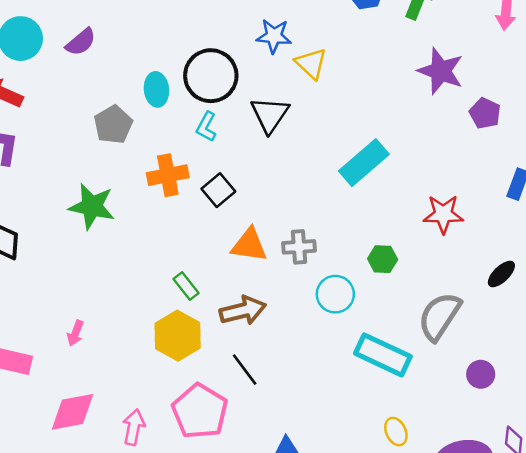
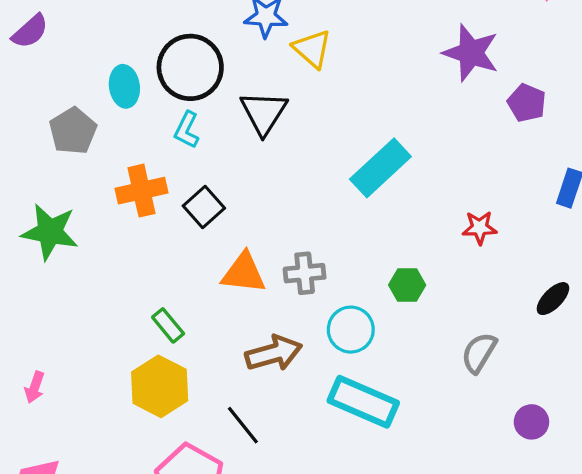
red star: (443, 214) -> (480, 228), size x0.7
brown arrow: (243, 310) -> (274, 353), moved
gray semicircle: (439, 316) -> (479, 353), size x0.7
cyan rectangle: (383, 355) -> (363, 402), moved

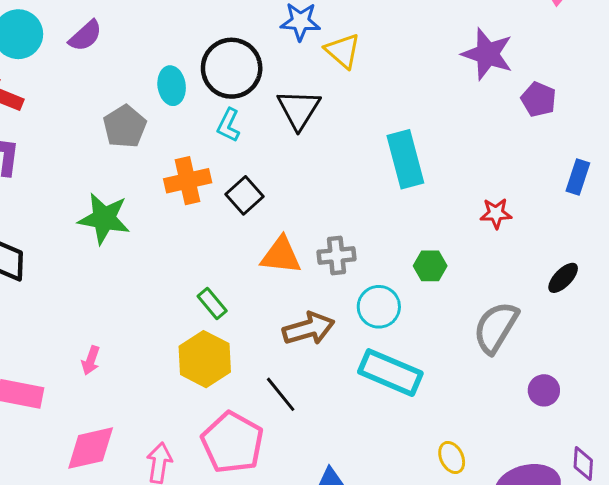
cyan rectangle: (380, 168) -> (405, 159), turned -62
gray semicircle: (479, 353) -> (496, 327), size x1.4

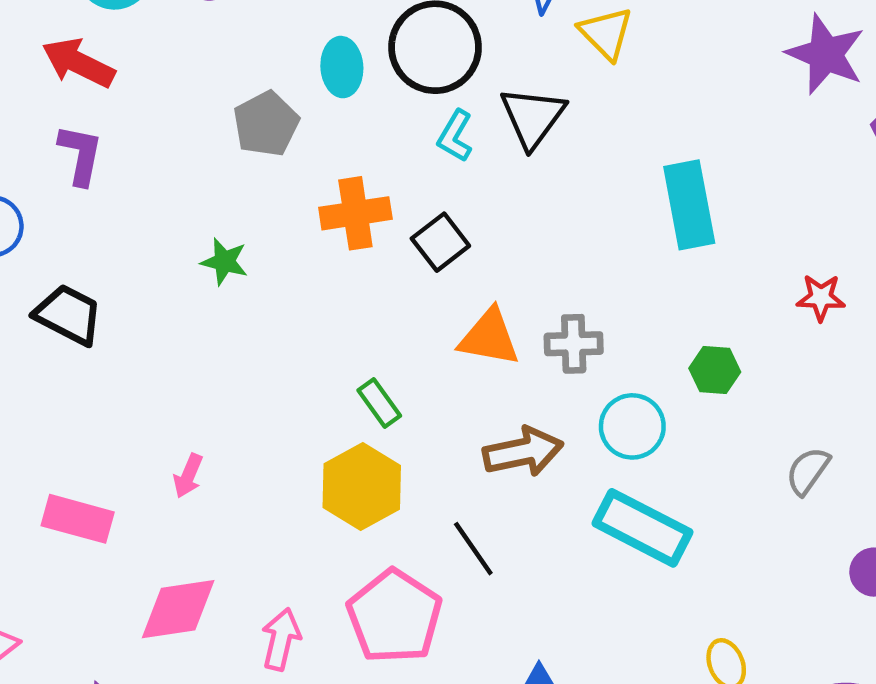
cyan L-shape: (229, 125) -> (455, 136), moved
green star: (104, 219) -> (224, 262), size x0.6
gray semicircle: (496, 327) -> (808, 471), size x0.6

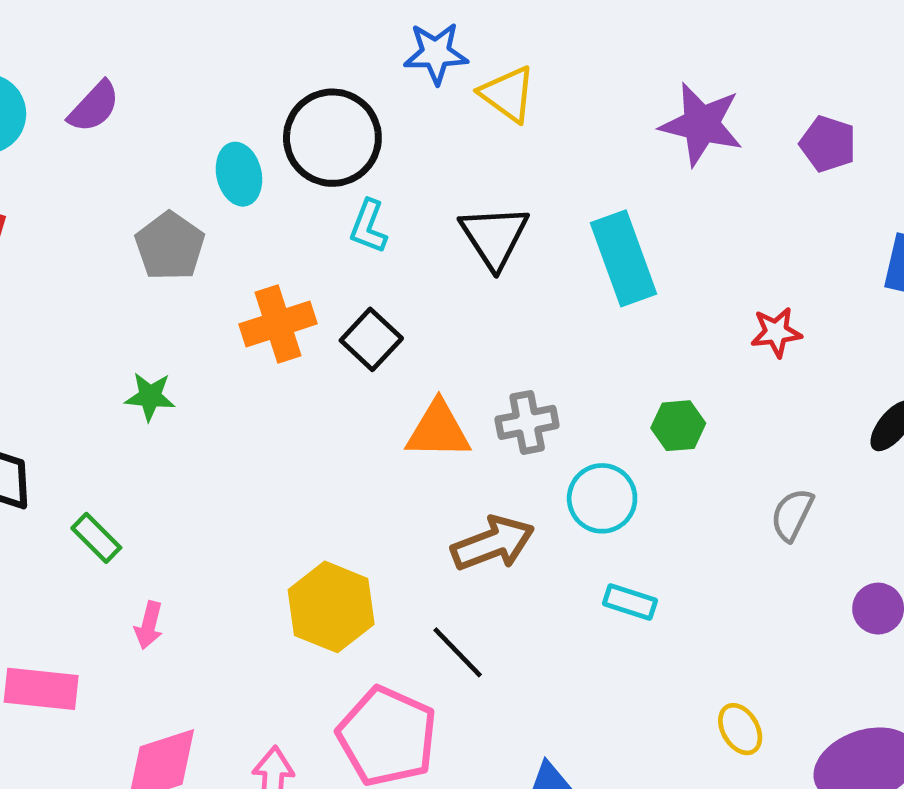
purple star: (826, 54) -> (701, 124), moved
black triangle: (533, 117) -> (494, 237), moved
green rectangle: (379, 403) -> (96, 538), moved
cyan rectangle: (643, 528) -> (630, 602), size x0.5

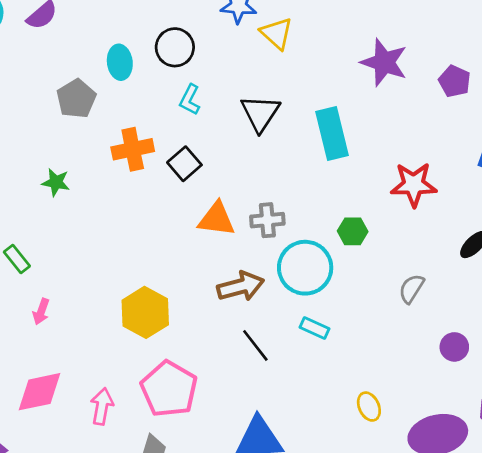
black circle: (332, 138) -> (175, 47), size x0.7
red star: (776, 332) -> (414, 185), size x1.6
cyan circle: (602, 498) -> (305, 268), size x1.4
black line: (458, 652) -> (255, 345), moved

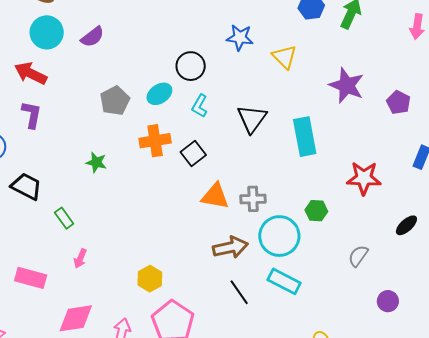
yellow triangle: (277, 33) -> (284, 57), moved
cyan ellipse: (120, 62) -> (159, 94), moved, turned 60
yellow hexagon: (145, 312) -> (150, 279), moved, size x0.7
cyan rectangle: (315, 328) -> (284, 281), size x1.5

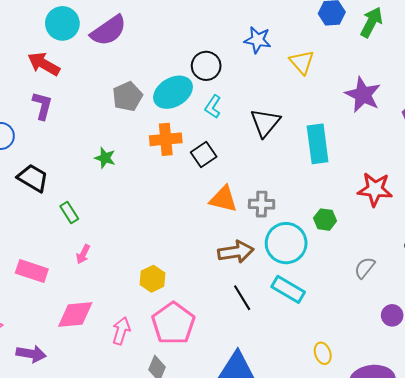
purple semicircle: (92, 37) -> (108, 31), size x1.5
cyan ellipse: (159, 94) -> (173, 92), size x1.5

